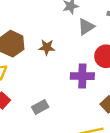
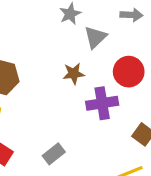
brown star: (47, 47) -> (74, 74), moved

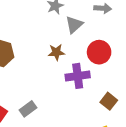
gray rectangle: (54, 154) -> (28, 109), moved

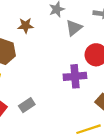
brown star: (56, 52) -> (26, 26), moved

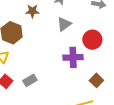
gray triangle: (74, 28) -> (64, 24), moved

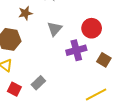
gray triangle: (64, 24) -> (55, 29), moved
brown square: (96, 80) -> (104, 60), moved

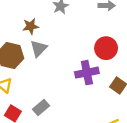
gray triangle: (55, 29) -> (39, 48), moved

